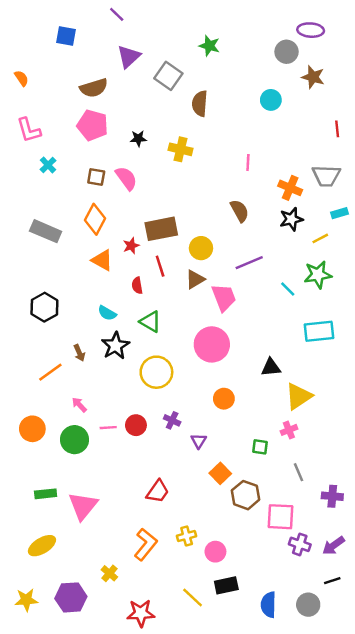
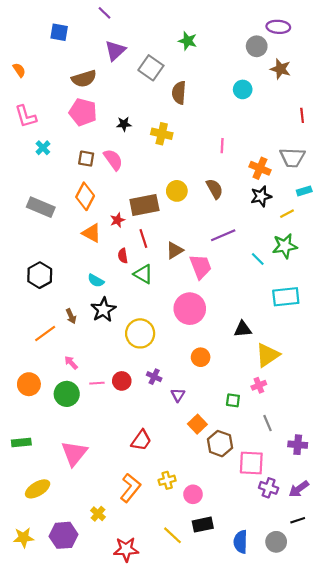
yellow circle: (201, 248) -> (177, 191), moved
green triangle: (150, 322) -> (143, 274), moved
green rectangle: (46, 494) -> (21, 442), moved

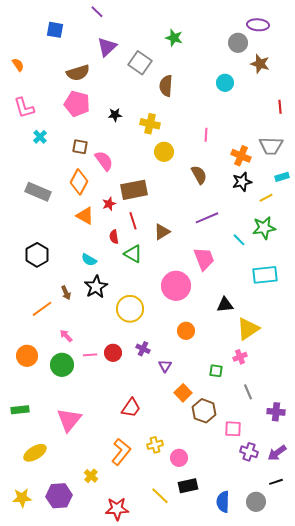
pink semicircle: (113, 160) -> (104, 161), moved
yellow circle: (177, 191) -> (164, 152), moved
pink trapezoid: (201, 267) -> (204, 259), moved
pink square: (251, 463) -> (233, 429), size x0.7

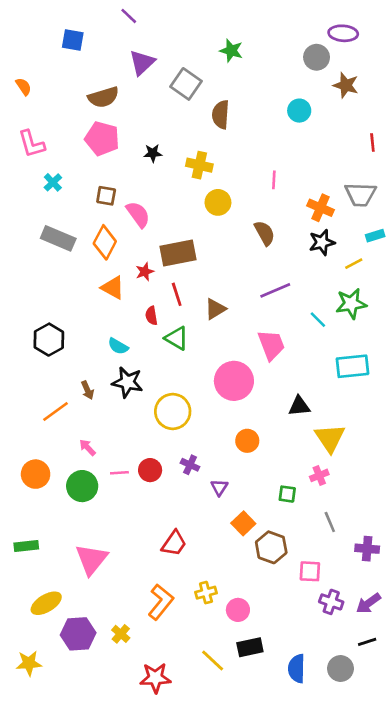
gray rectangle: (38, 192) -> (58, 238), moved
black star: (96, 287) -> (127, 382), turned -30
yellow triangle: (248, 329) -> (330, 438), turned -30
purple hexagon: (59, 496) -> (78, 634), moved

